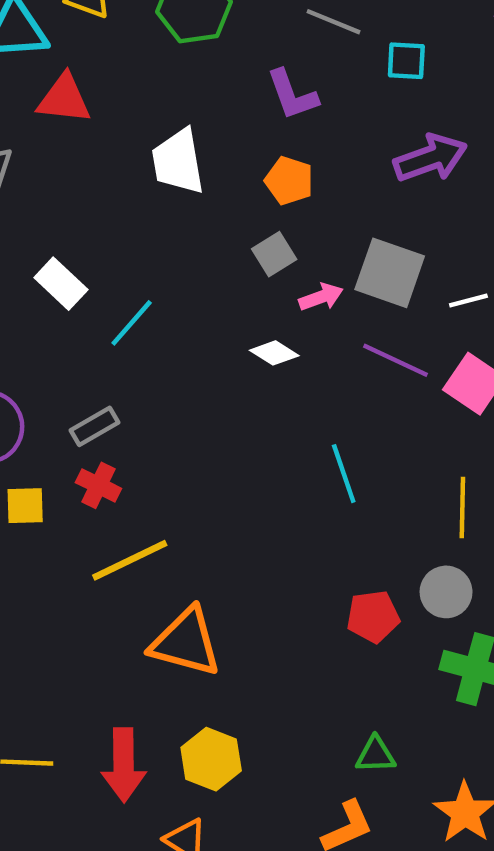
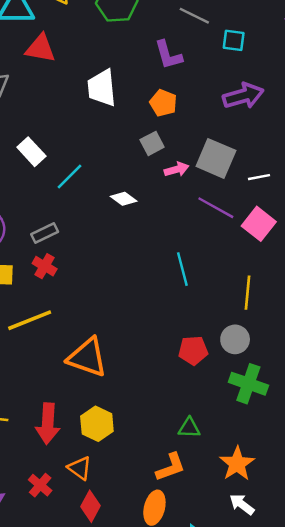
white diamond: (274, 353) -> (124, 199), moved
yellow line: (130, 560) -> (30, 320), moved

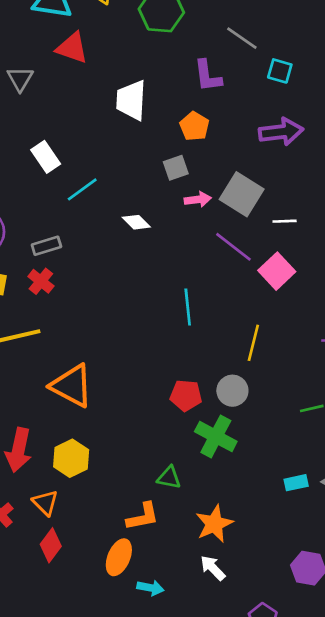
green cross: (248, 384) -> (216, 437), moved

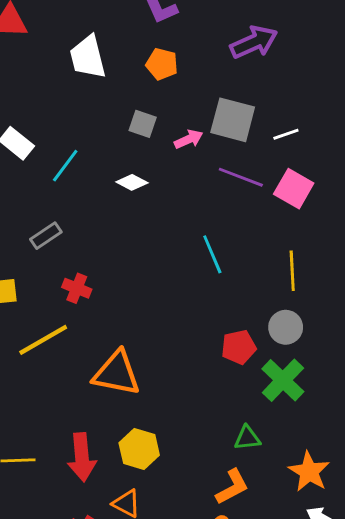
gray square: (176, 168) -> (143, 124), moved, turned -35
red cross: (41, 281) -> (77, 288), moved
green cross: (216, 437) -> (283, 380), turned 33

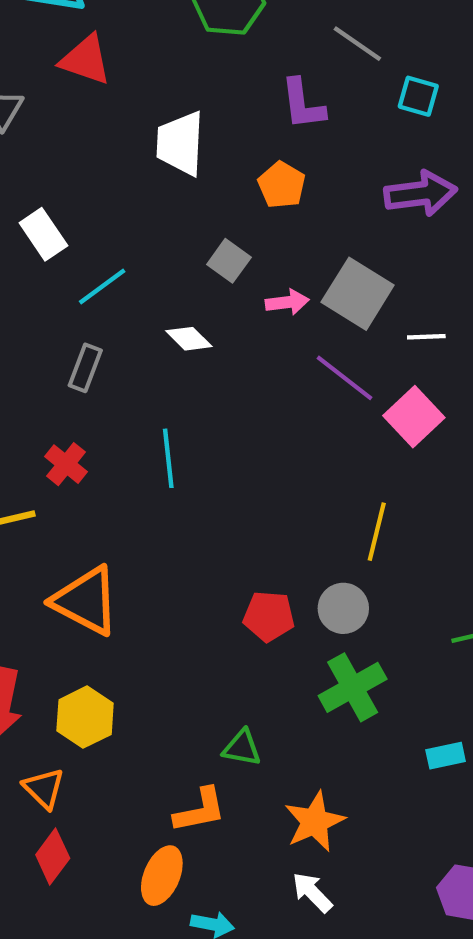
gray rectangle: (46, 236) -> (85, 368), moved, turned -52
cyan line: (212, 254) -> (168, 458), moved
green cross: (283, 380) -> (353, 687), moved

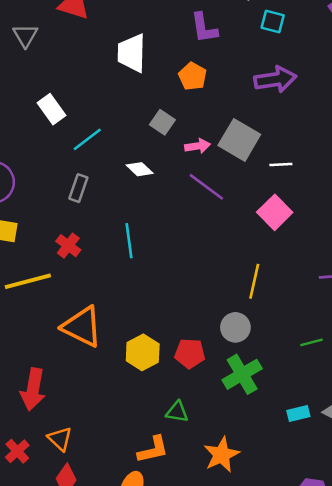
purple line: (344, 378) -> (206, 187), moved
red pentagon: (269, 616) -> (190, 353), moved
yellow hexagon: (85, 717) -> (143, 352), moved

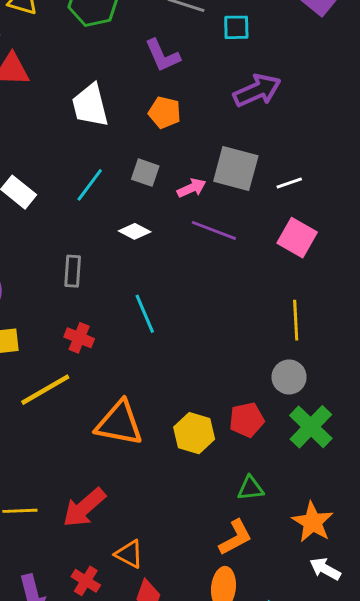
cyan line: (87, 139) -> (90, 185), moved
red arrow: (33, 389) -> (84, 508), turned 54

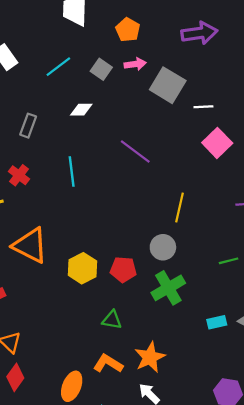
pink arrow: (192, 188) -> (135, 64), moved
purple line: (214, 230) -> (135, 152), moved
white diamond: (135, 231) -> (81, 110), turned -45
pink square: (297, 238) -> (217, 143), moved
orange L-shape: (235, 538) -> (108, 364), moved, turned -136

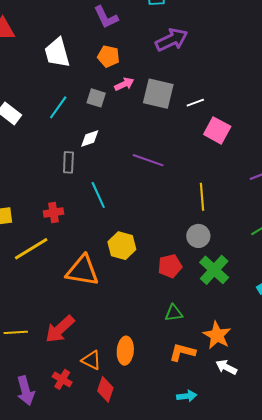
gray rectangle: (28, 126) -> (68, 162), moved
red cross: (19, 175) -> (53, 213), turned -30
yellow hexagon: (83, 268) -> (122, 246), moved
orange ellipse: (72, 386) -> (125, 351), moved

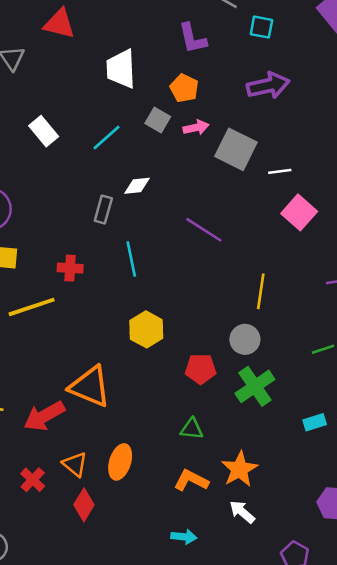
gray square: (96, 98) -> (158, 120), moved
orange triangle: (82, 271) -> (90, 387), moved

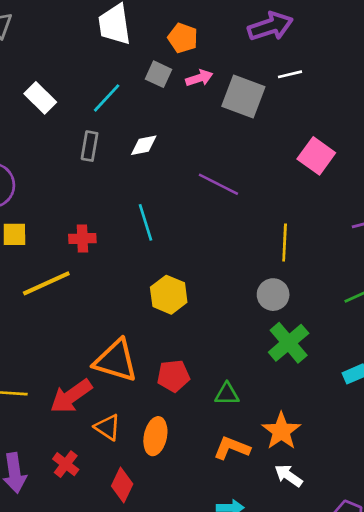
white line: (280, 171) -> (290, 74), moved
gray rectangle: (103, 210) -> (90, 146), moved
red pentagon: (201, 369) -> (173, 376), moved
orange triangle: (75, 464) -> (108, 427), moved

